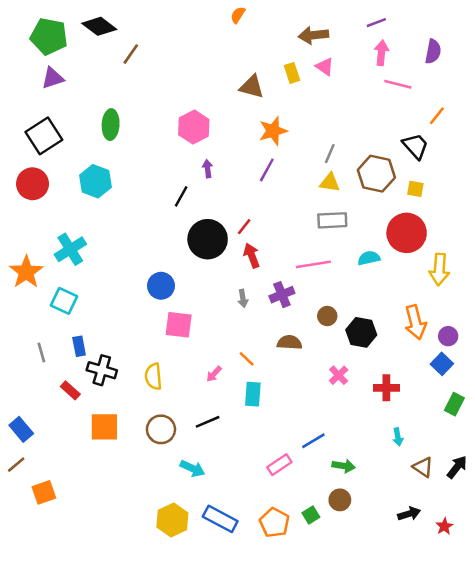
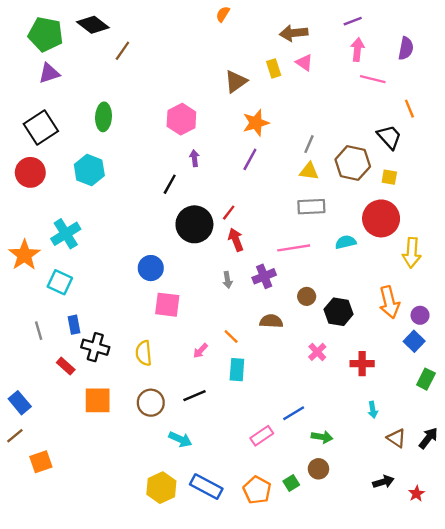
brown triangle: (252, 87) -> (236, 81), turned -50
orange line: (437, 116) -> (409, 109), turned -60

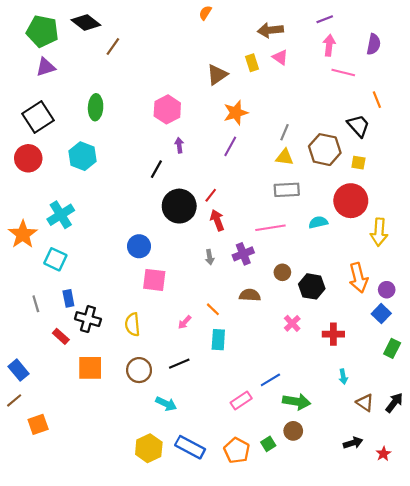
green arrow: (322, 437) -> (297, 402), size x1.4

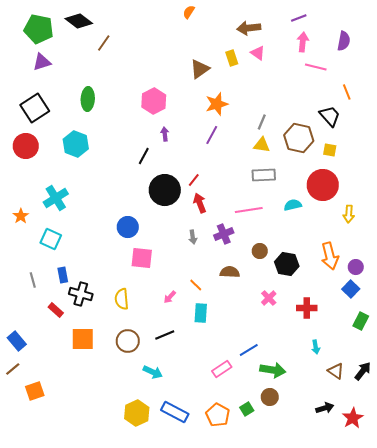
yellow arrow: (379, 232) -> (349, 214), size x0.7
orange star: (23, 234) -> (21, 216), size x0.6
red star: (383, 454) -> (353, 418), size x1.5

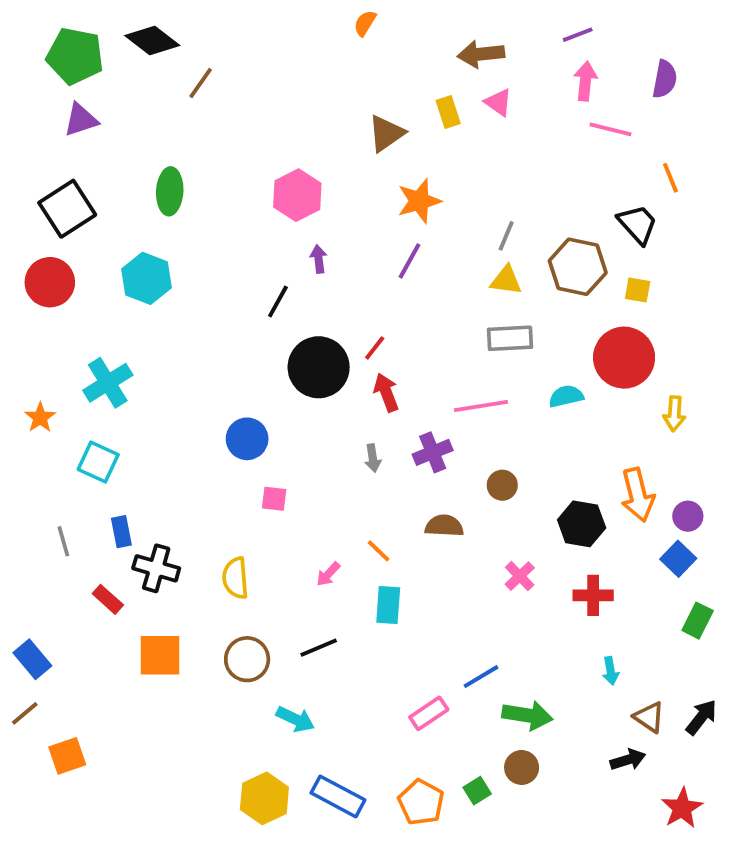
pink square: (142, 258) -> (274, 499), size x0.6
black hexagon: (287, 264) -> (582, 524), moved
black arrow: (325, 408) -> (628, 760), moved

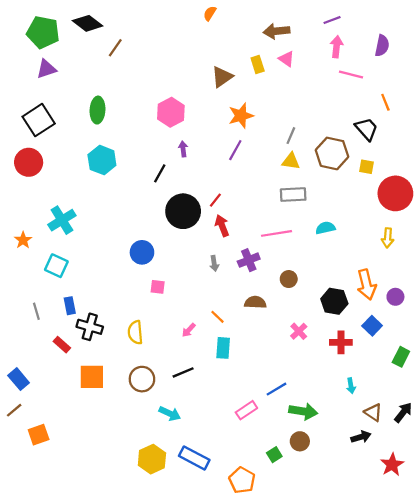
cyan hexagon: (147, 278) -> (102, 160), moved
red circle: (624, 358) -> (395, 193), moved
blue square: (678, 559) -> (372, 326), moved
orange pentagon: (421, 802) -> (242, 480), moved

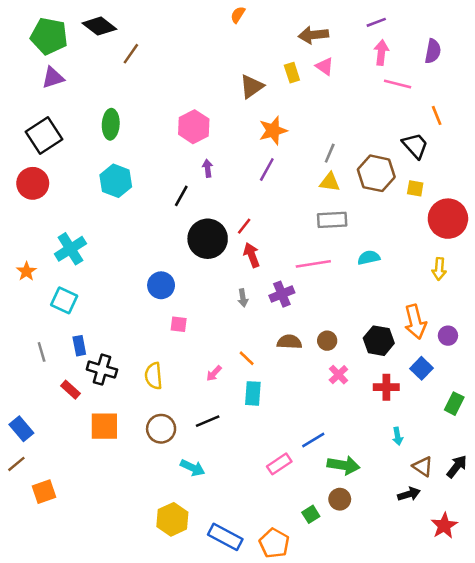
brown circle: (289, 279) -> (327, 341), moved
blue rectangle: (194, 458) -> (225, 537), moved

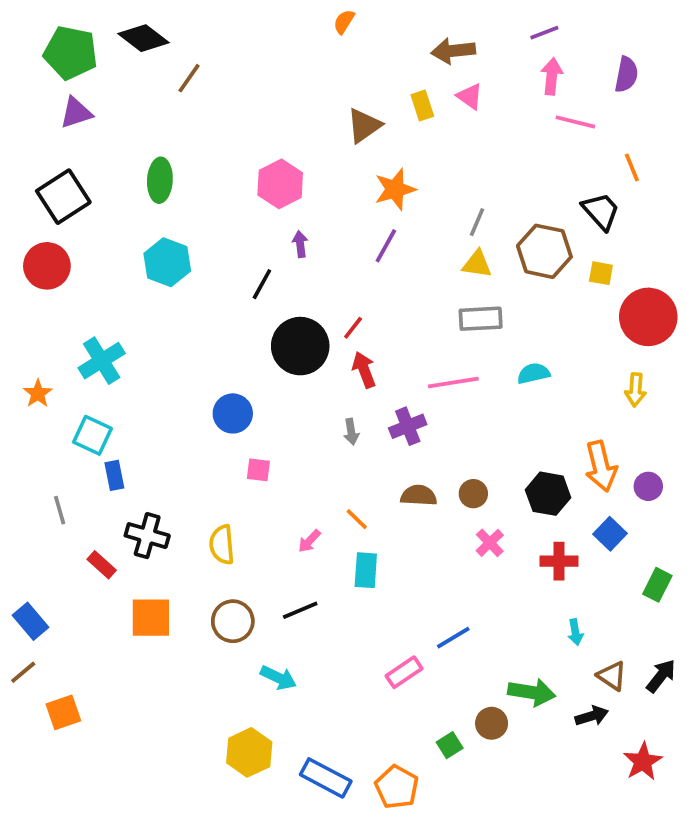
blue rectangle: (79, 346) -> (114, 475), moved
green arrow: (344, 465) -> (532, 692), moved

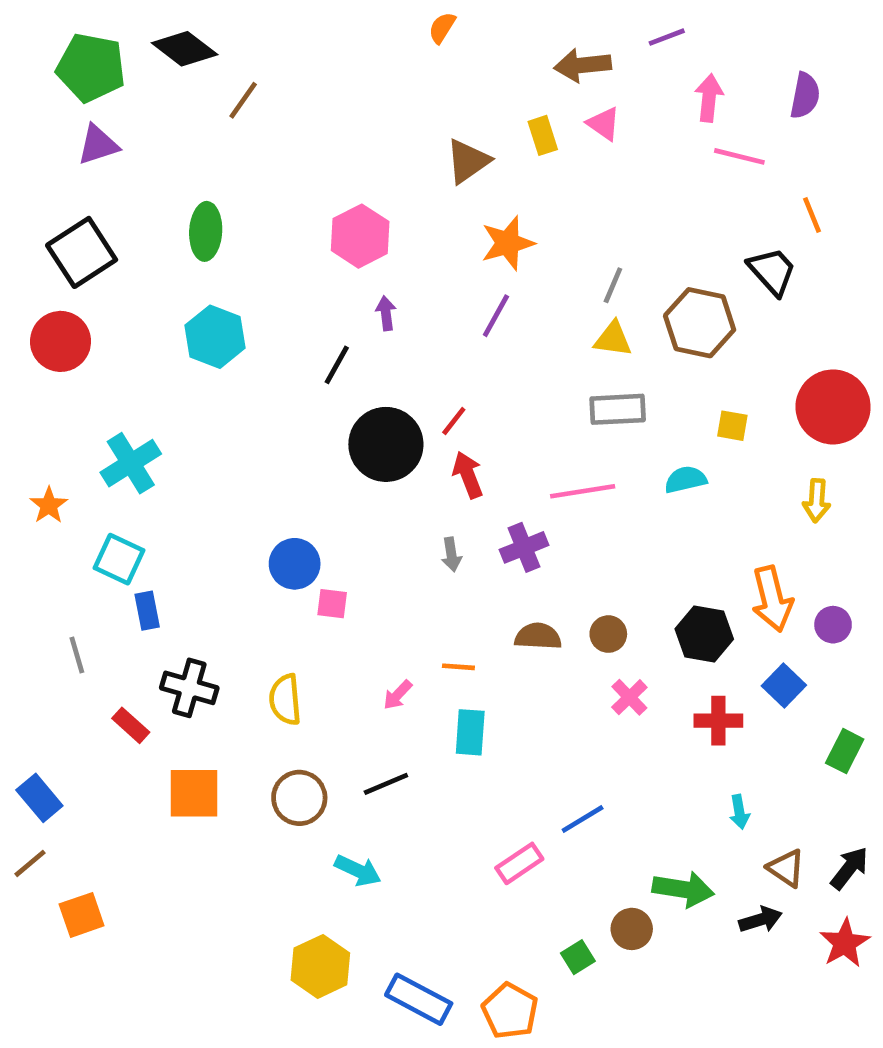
purple line: (544, 33) -> (667, 37), moved
yellow square: (601, 273) -> (732, 426), moved
blue circle: (233, 413) -> (295, 564), moved
orange line: (357, 519) -> (458, 667), turned -40
red star: (643, 762) -> (845, 943), moved

